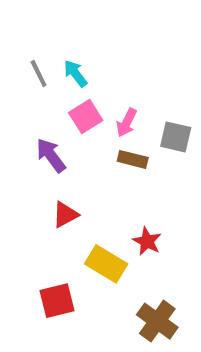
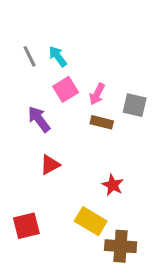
yellow rectangle: (106, 264) -> (91, 221), moved
red square: (57, 301) -> (26, 226), moved
brown cross: (157, 321) -> (121, 246), turned -32

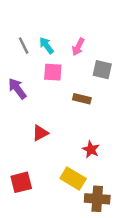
pink square: (66, 89) -> (53, 72), turned 36
pink arrow: (97, 94) -> (78, 47), moved
gray square: (135, 105) -> (102, 70), moved
purple arrow: (39, 119) -> (17, 89), moved

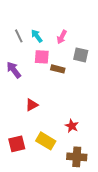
brown rectangle: (82, 99) -> (58, 69), moved
red star: (91, 149) -> (72, 126), moved
yellow rectangle: (73, 179) -> (46, 141), moved

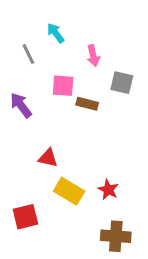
cyan arrow: (37, 36) -> (56, 33), moved
pink arrow: (62, 37) -> (93, 56), turned -40
red triangle: (32, 105) -> (48, 158), turned 40
yellow rectangle: (46, 141) -> (69, 191), moved

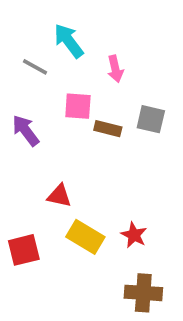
cyan arrow: (56, 33) -> (69, 41), size x1.4
gray line: (28, 54) -> (35, 67), turned -35
gray square: (122, 83) -> (151, 119), moved
red square: (25, 217) -> (24, 250), moved

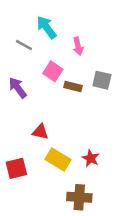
pink square: (78, 106) -> (53, 71), turned 30
brown cross: (143, 293) -> (79, 197), moved

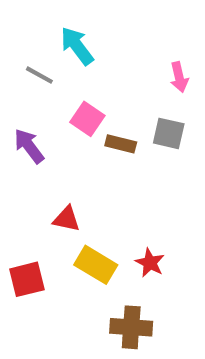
pink arrow: (78, 46) -> (179, 77), moved

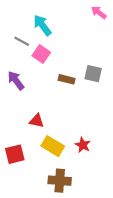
pink arrow: (179, 77) -> (99, 13), moved, turned 140
pink square: (87, 119) -> (41, 54), moved
brown cross: (131, 327) -> (60, 181), moved

